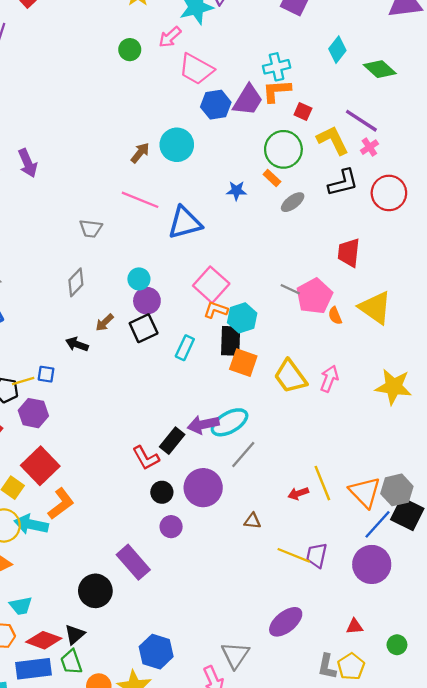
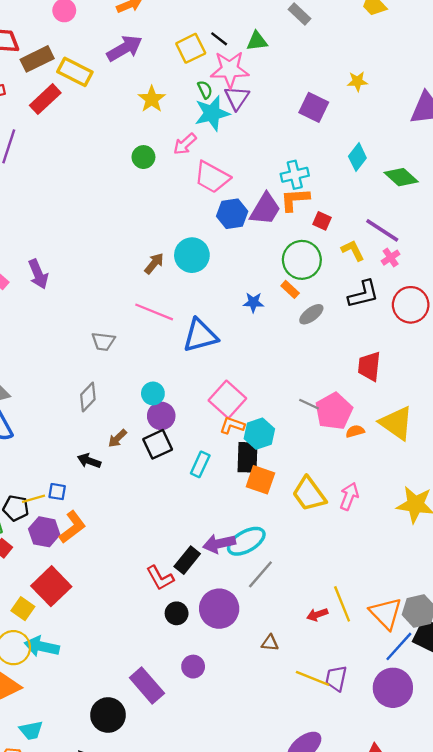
yellow L-shape: (333, 140) -> (353, 250), size x0.7
orange semicircle: (335, 316) -> (355, 431), turned 96
orange L-shape: (61, 504) -> (73, 527), moved
purple circle: (171, 527) -> (193, 667), moved

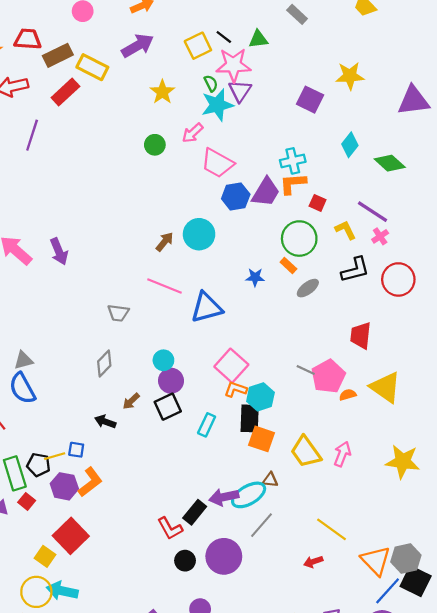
yellow star: (357, 81) -> (350, 76), size x1.5
yellow line: (342, 604) -> (332, 529), moved, turned -32
brown triangle: (270, 643) -> (270, 480), moved

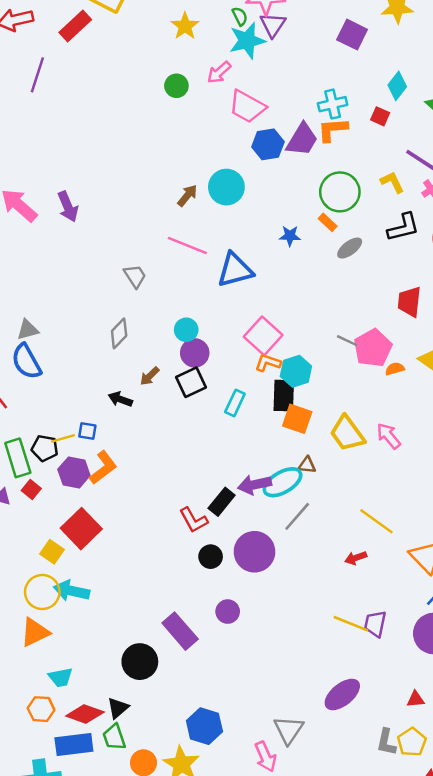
red square: (318, 203) -> (380, 116), moved
gray trapezoid: (118, 313) -> (135, 276), turned -130
pink arrow: (342, 454) -> (389, 436), turned -60

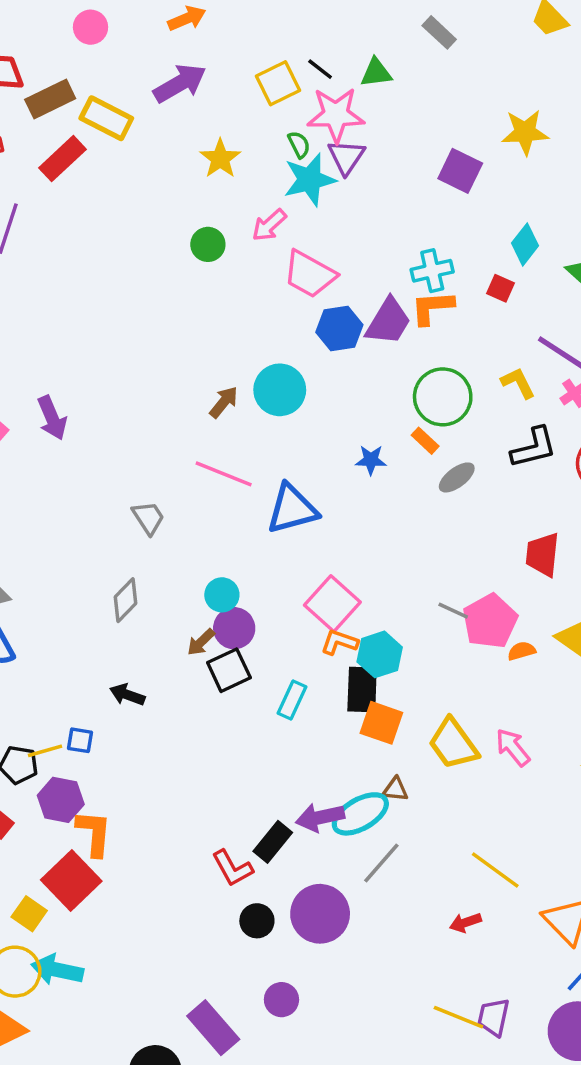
brown arrow: (150, 376) -> (201, 642), moved
orange L-shape: (103, 468) -> (94, 833), moved, turned -48

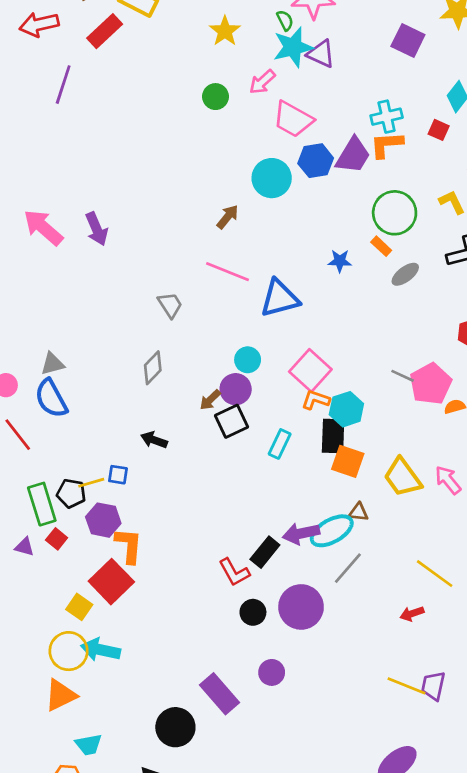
purple triangle: (346, 157) -> (321, 54), moved, turned -40
cyan circle: (280, 390) -> (272, 178), moved
cyan circle: (222, 595) -> (248, 360), moved

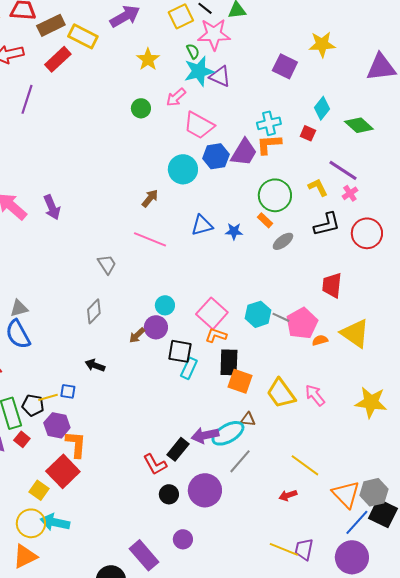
blue triangle: (280, 298) -> (202, 225), moved, size x0.7
cyan hexagon: (346, 409) -> (258, 314), moved
black square: (232, 421) -> (180, 351), moved, turned 35

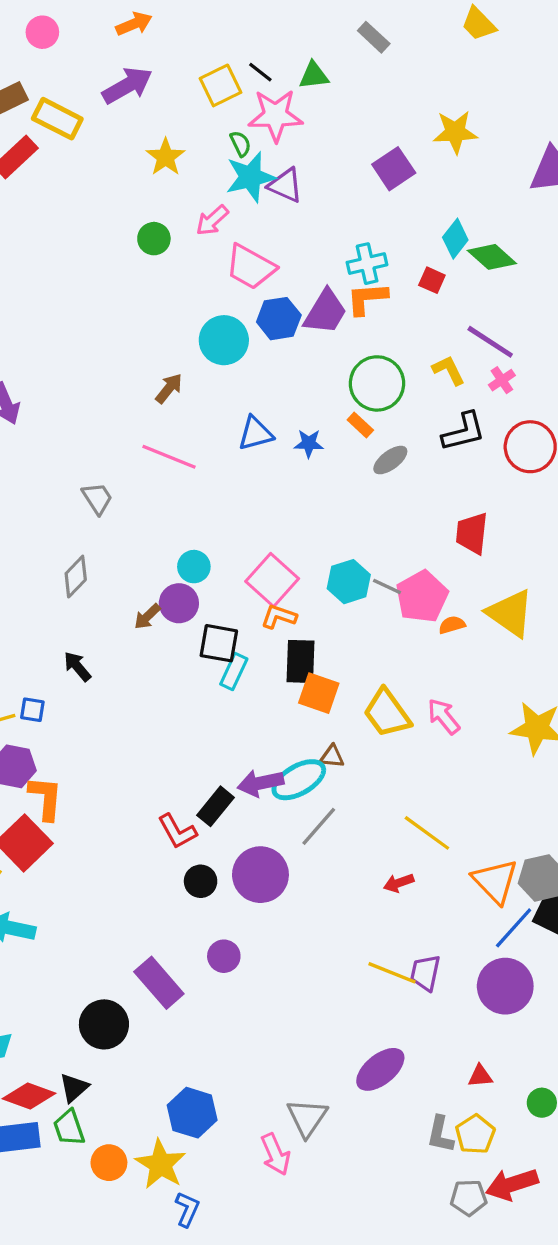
purple square: (285, 66) -> (394, 169), turned 30
green diamond: (359, 125) -> (492, 257), moved
black arrow: (95, 365) -> (77, 666), turned 30

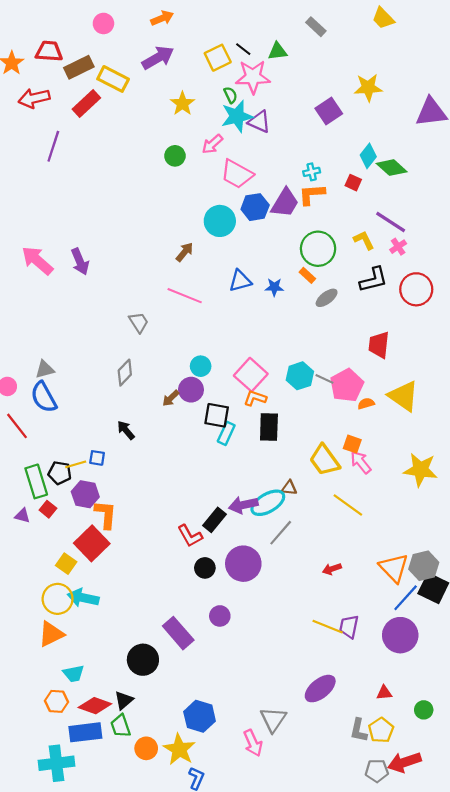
cyan cross: (367, 264) -> (312, 172), size x0.7
orange square: (319, 693) -> (352, 444), moved, size x0.7
yellow line: (427, 833) -> (348, 505), moved

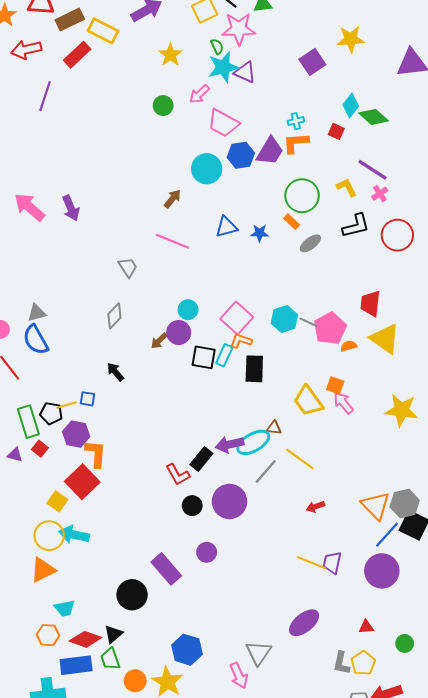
red trapezoid: (379, 345) -> (370, 303), moved
cyan rectangle: (226, 433) -> (224, 355), moved
yellow line: (348, 505) -> (300, 459), moved

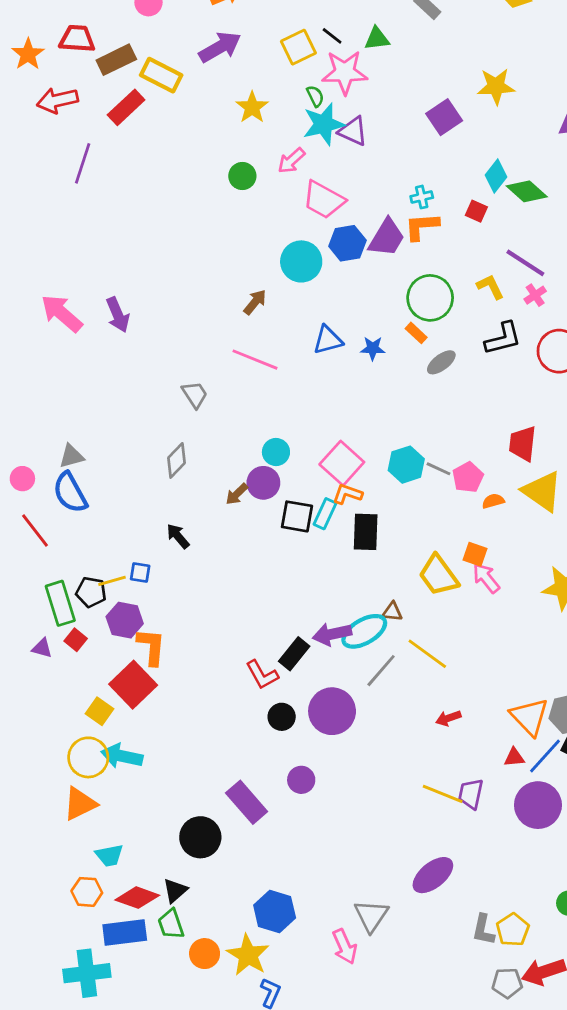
pink pentagon: (330, 328) -> (468, 477), size x0.7
red triangle: (366, 627) -> (514, 757), moved

